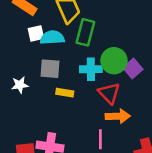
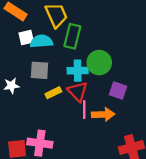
purple square: (133, 68) -> (118, 90), moved, turned -30
yellow rectangle: (65, 93) -> (53, 93), turned -35
red triangle: (109, 93) -> (78, 91), moved
pink line: (100, 139) -> (84, 110), moved

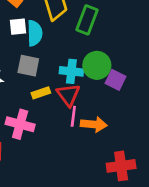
green rectangle: (72, 36) -> (87, 20), moved
cyan semicircle: (41, 41) -> (35, 33), turned 85
purple square: (118, 90) -> (116, 80), moved
pink cross: (40, 143) -> (20, 124), moved

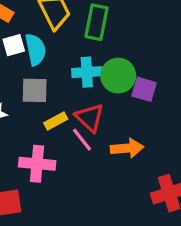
cyan cross: (71, 71) -> (87, 72), moved
pink line: (73, 116) -> (82, 140), moved, turned -36

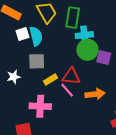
cyan cross: (87, 72) -> (84, 35), moved
red triangle: (90, 118) -> (71, 76), turned -36

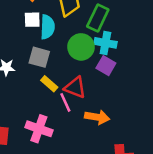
green circle: (87, 50) -> (81, 47), moved
purple square: (104, 57) -> (106, 66), moved
yellow rectangle: (50, 79) -> (49, 84), turned 56
pink cross: (40, 106) -> (39, 129), moved

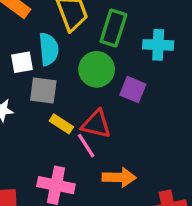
white square: (32, 20) -> (22, 62), moved
cyan cross: (105, 43) -> (158, 45), moved
orange arrow: (97, 117) -> (119, 177), moved

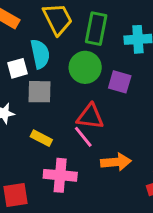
yellow rectangle: (61, 124) -> (41, 138), moved

